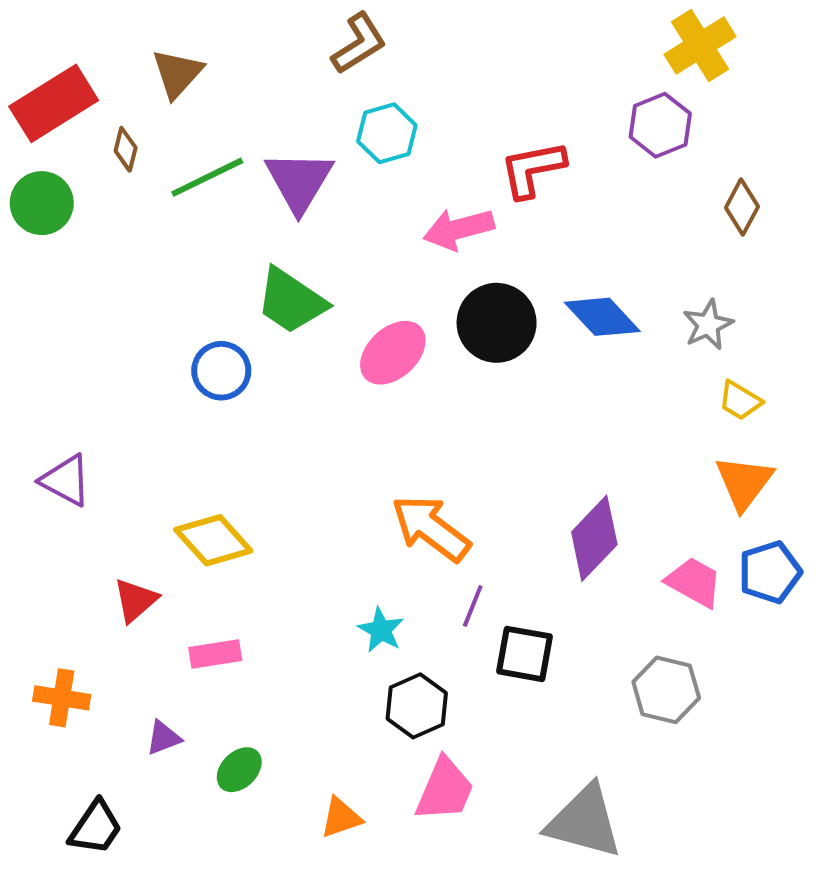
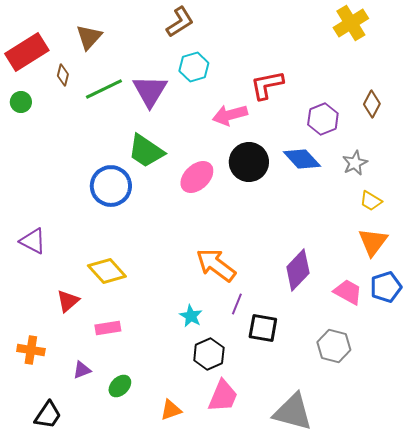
purple hexagon: (660, 125) -> (323, 119), moved
green circle: (42, 203) -> (21, 102), size x0.7
blue circle: (221, 371) -> (111, 186), size x1.4

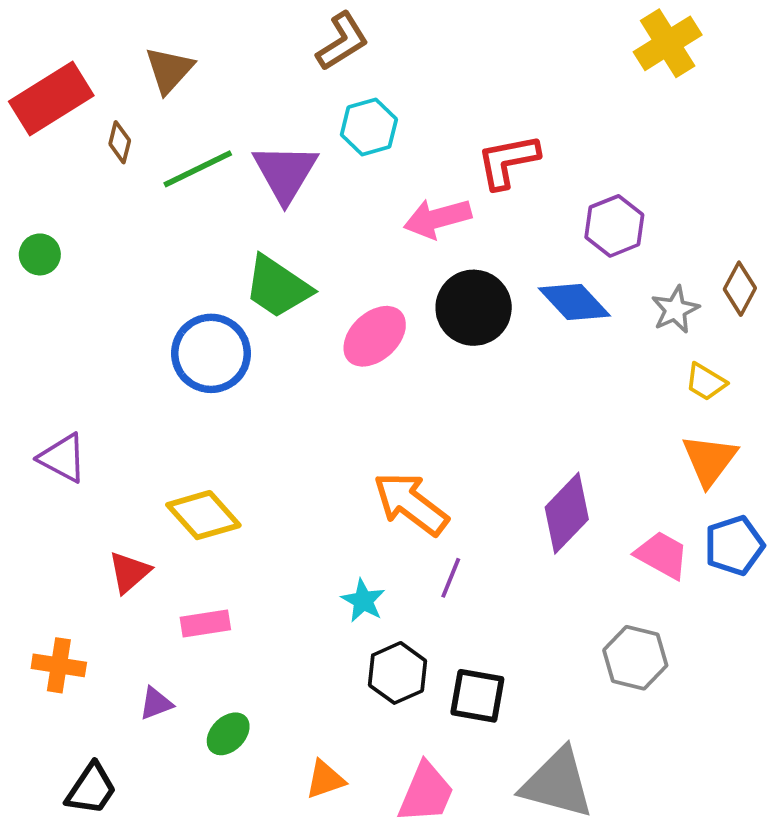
green circle: (21, 102) -> (40, 254), moved
brown diamond: (372, 104) -> (740, 289), moved
black square: (263, 328) -> (477, 696), moved
pink trapezoid: (223, 396) -> (426, 793), moved

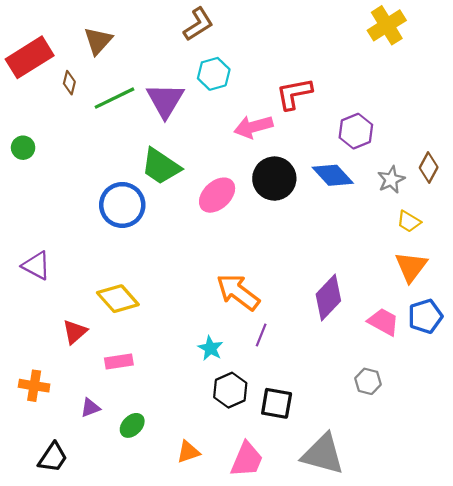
gray hexagon: (635, 658) -> (368, 381), size x0.7

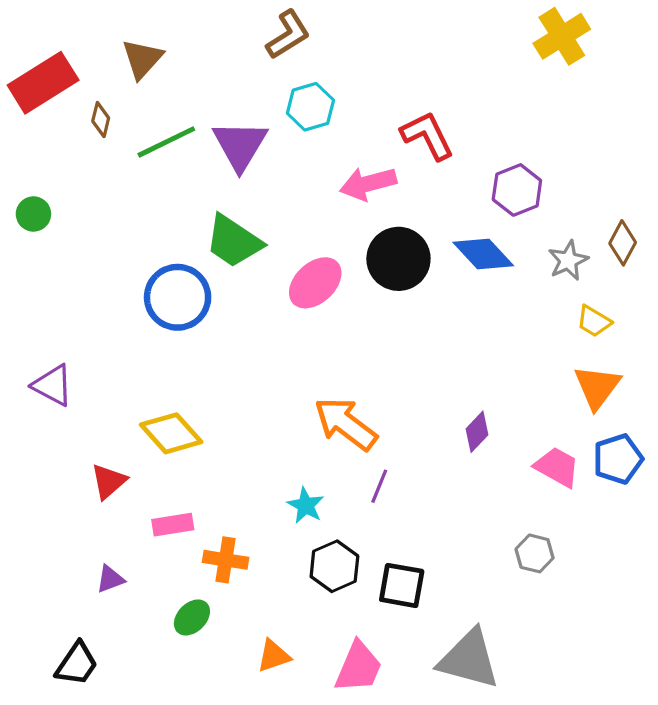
red L-shape: (294, 94) -> (427, 136), turned 75
purple diamond: (328, 298) -> (477, 432), size x0.6
orange cross: (34, 386) -> (226, 560), moved
purple triangle: (90, 408) -> (110, 579), moved

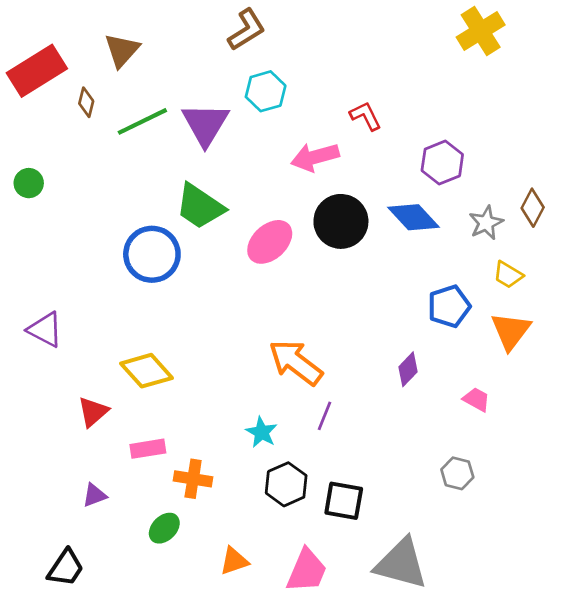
red L-shape: (427, 136) -> (366, 116), size x0.7
blue pentagon: (618, 459) -> (449, 306), moved
pink trapezoid: (557, 467) -> (477, 399), size x0.7

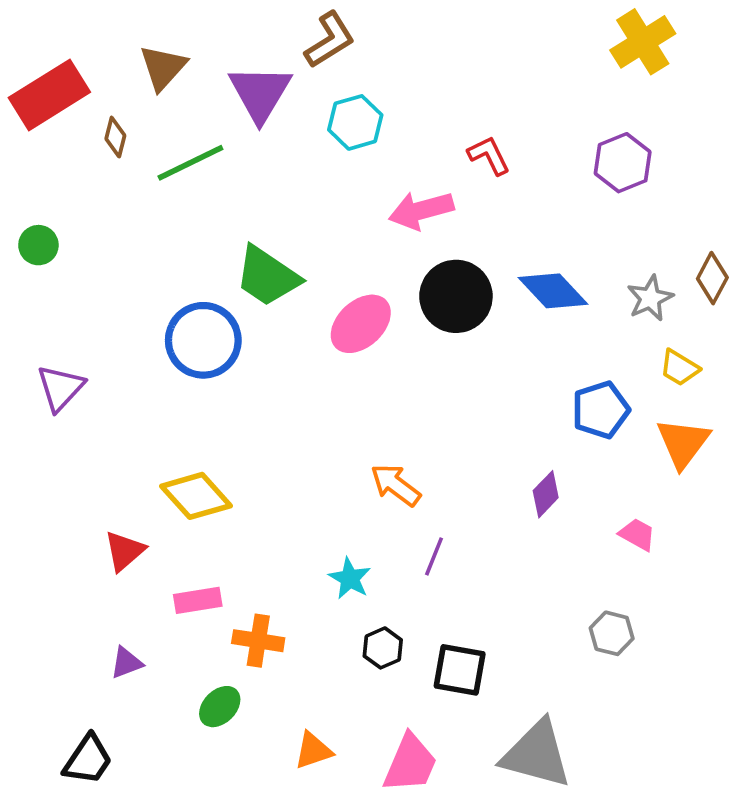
purple triangle: (205, 124) -> (260, 93), moved
purple hexagon: (442, 163) -> (623, 163), moved
purple triangle: (45, 330) -> (60, 388), moved, turned 45
orange arrow: (296, 362) -> (396, 485), size x0.7
black hexagon: (286, 484) -> (383, 648), size x0.7

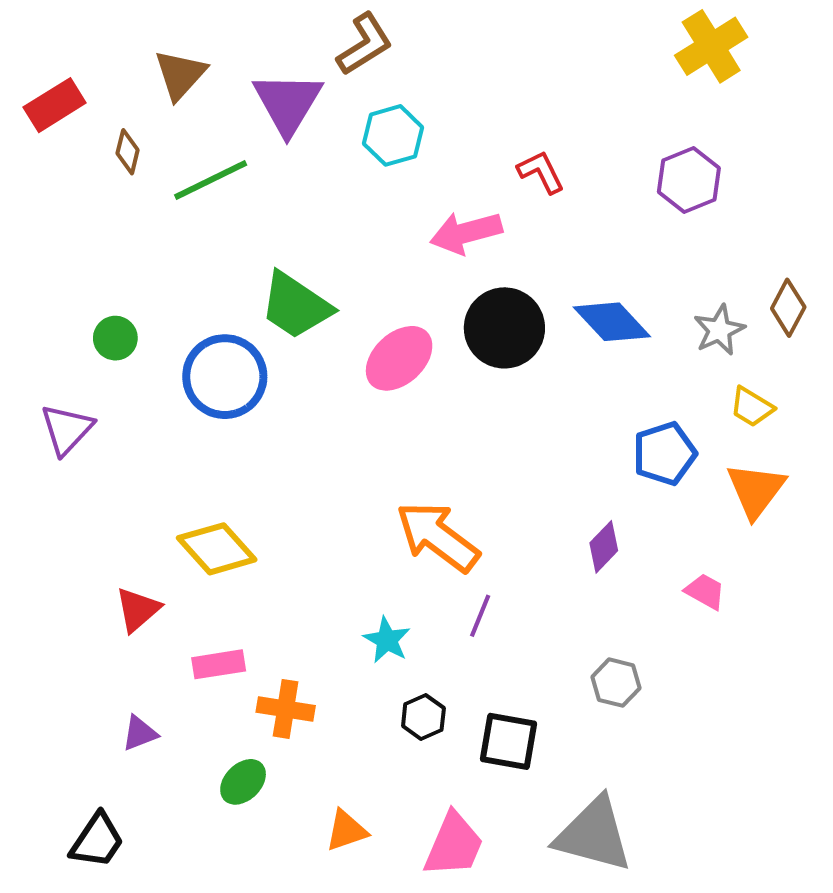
red rectangle: (49, 95) -> (55, 105), size x0.7
green circle: (38, 245) -> (115, 338), moved
orange arrow: (396, 485) -> (438, 537), size x1.5
gray hexagon: (612, 633) -> (616, 683), moved

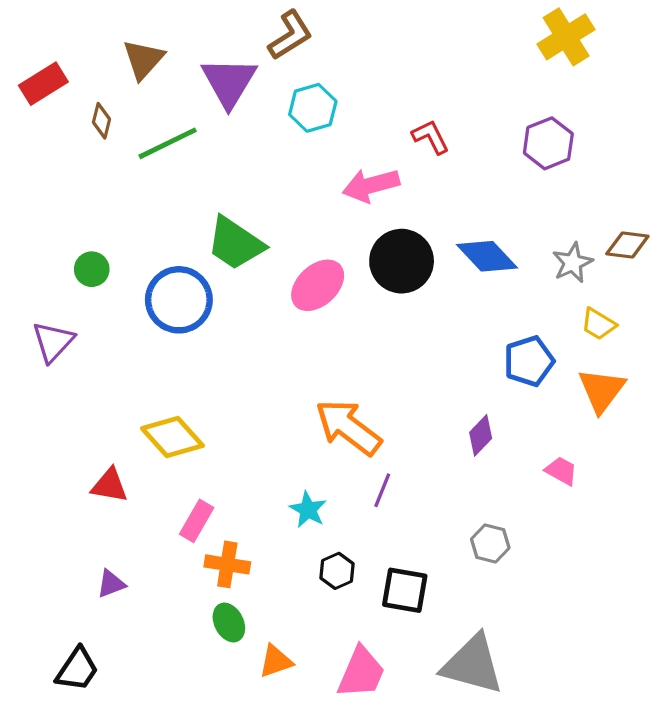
brown diamond: (788, 308) -> (627, 245), turned 69
red triangle: (138, 610) -> (109, 485), turned 51
pink rectangle: (219, 664) -> (197, 521), moved, turned -51
green ellipse: (243, 782) -> (229, 623), moved, turned -72

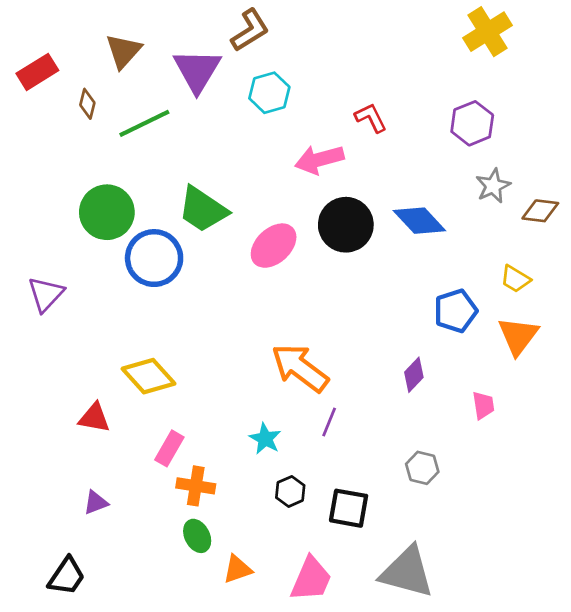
gray star: (573, 263) -> (493, 186), moved
green circle: (92, 269) -> (107, 212), moved, size x1.8
pink trapezoid: (561, 471) -> (483, 405), turned 52

